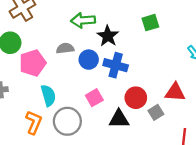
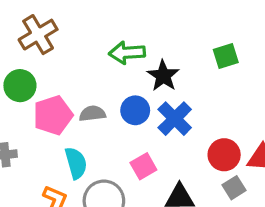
gray semicircle: (65, 48) -> (92, 114), moved
blue cross: (116, 65) -> (175, 119), turned 30
red circle: (136, 98) -> (224, 155), moved

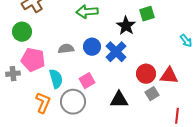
black star: (163, 76) -> (126, 26), moved
pink pentagon: (53, 115) -> (33, 60), moved, turned 30
pink square: (143, 166) -> (87, 81), moved

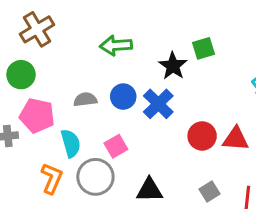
gray square: (152, 94) -> (209, 191), moved
black triangle: (119, 100) -> (150, 190), moved

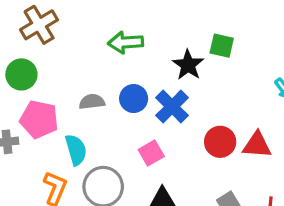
green square: (204, 48) -> (222, 46), turned 30
pink square: (116, 146) -> (151, 153), moved

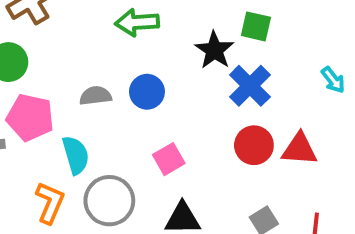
blue cross: (172, 107) -> (250, 86), moved

